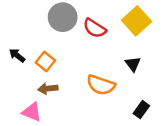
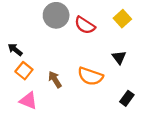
yellow square: (137, 21) -> (122, 19), size x0.7
orange square: (45, 61) -> (24, 71), moved
brown arrow: (48, 89) -> (55, 79), moved, turned 63

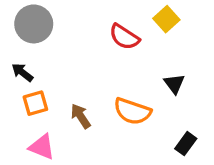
gray circle: (56, 15) -> (34, 24), moved
yellow square: (122, 19) -> (166, 19), moved
orange square: (24, 71) -> (35, 103), turned 35

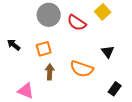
gray circle: (34, 24) -> (49, 15), moved
orange square: (35, 103) -> (44, 49), moved
brown arrow: (81, 116) -> (50, 72), turned 35

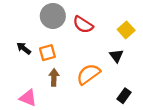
yellow square: (103, 12) -> (126, 30), moved
black arrow: (14, 45) -> (24, 48), moved
orange semicircle: (82, 69) -> (88, 74), turned 125

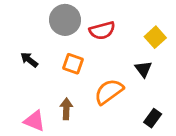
red semicircle: (83, 25) -> (102, 31), turned -48
orange square: (47, 53) -> (73, 64), moved, turned 35
brown arrow: (54, 77) -> (66, 109), moved

